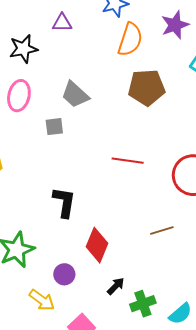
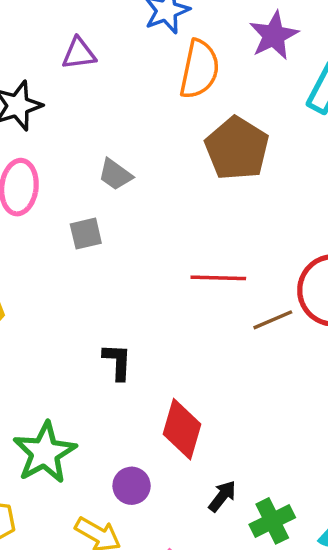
brown pentagon: (147, 87) -> (237, 149), turned -30
gray trapezoid: (75, 95) -> (115, 175), size x0.7
black L-shape: (64, 202) -> (117, 362), size x0.7
brown line: (162, 231) -> (273, 320), moved

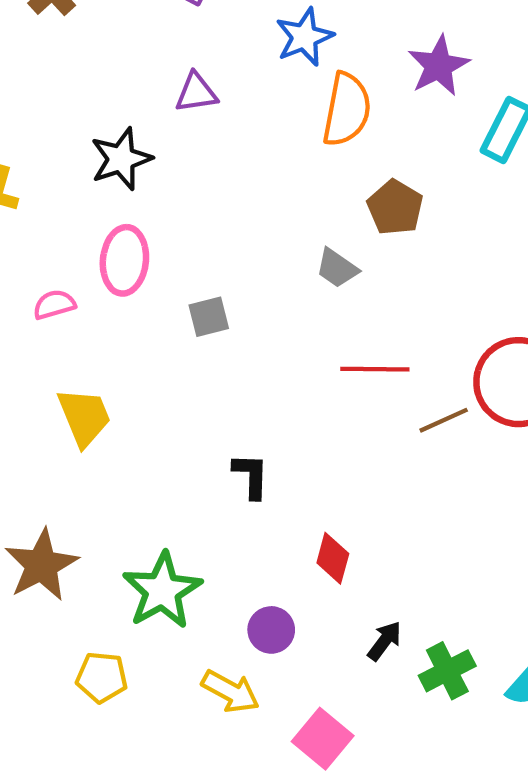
brown pentagon: (237, 149) -> (395, 208), size x0.7
gray trapezoid: (115, 175) -> (337, 268), moved
red diamond: (182, 429) -> (333, 558), size x0.7

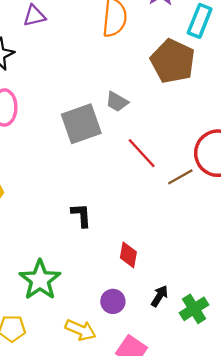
brown pentagon: (395, 208) -> (173, 61), moved, size x1.5
gray square: (209, 317) -> (81, 124), moved, size x1.8
red line: (375, 369) -> (142, 153), turned 52
purple circle: (271, 630) -> (113, 301), moved

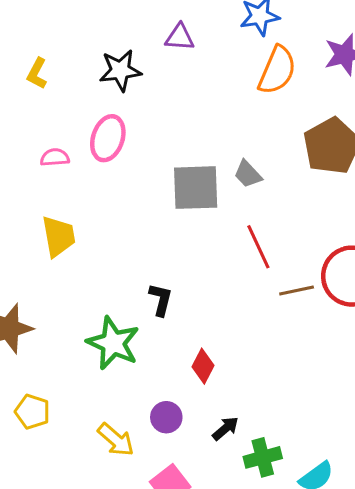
green star: (40, 280) -> (113, 343), moved, turned -30

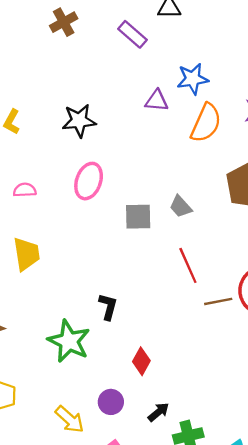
purple triangle: (180, 37) -> (157, 101), moved
pink ellipse: (108, 138) -> (89, 181), moved
gray square: (196, 188) -> (138, 217), size x0.7

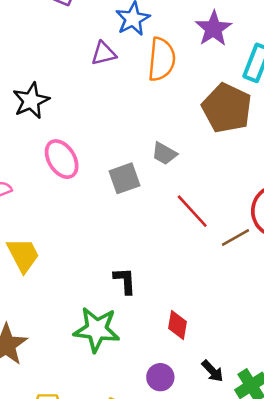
pink ellipse: (89, 181) -> (62, 159), turned -33
black arrow: (158, 412) -> (212, 371), turned 105

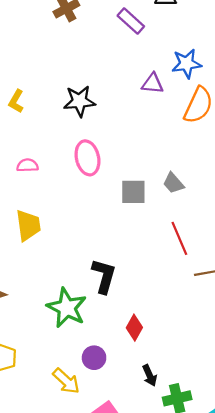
black L-shape: (125, 281) -> (104, 276), size x1.4
purple circle: (160, 377) -> (94, 358), moved

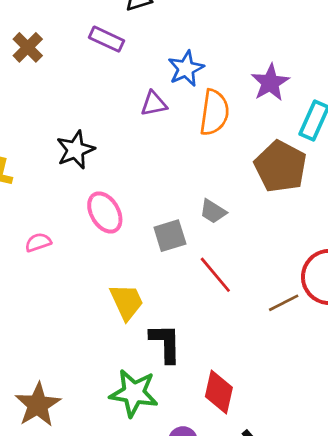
yellow trapezoid: (28, 225) -> (127, 302), moved
red line: (179, 238) -> (215, 275), moved
red diamond: (134, 328) -> (219, 392), size x1.4

